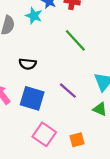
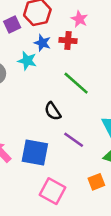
black semicircle: (28, 64) -> (53, 111), moved, turned 56
orange square: (77, 140) -> (96, 182), moved

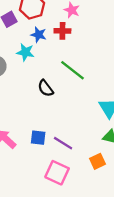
black semicircle: (53, 111) -> (46, 88), moved
purple line: (74, 140) -> (63, 143), moved
blue square: (35, 153) -> (38, 138), size x0.6

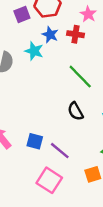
black semicircle: (46, 88) -> (75, 111), moved

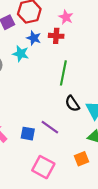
green line: (80, 77) -> (63, 73), turned 60
black semicircle: (75, 111) -> (72, 104), moved
purple line: (60, 151) -> (50, 127), moved

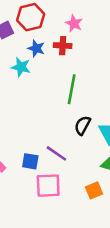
black semicircle: (72, 104) -> (83, 125), turned 63
pink square: (43, 167) -> (48, 186), moved, turned -30

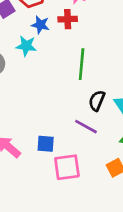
purple line: (56, 153) -> (86, 127), moved

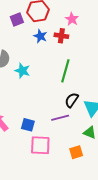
cyan star: (26, 46) -> (22, 71), moved
purple line: (86, 127) -> (60, 118), turned -54

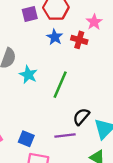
green line: (65, 71) -> (60, 85), moved

